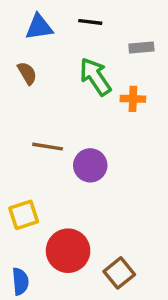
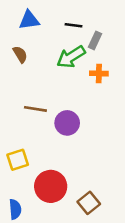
black line: (90, 22) -> (73, 25), moved
gray rectangle: (141, 48) -> (95, 40), moved, turned -60
green arrow: (95, 77) -> (71, 57), turned -88

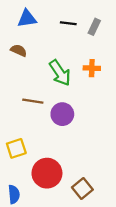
gray rectangle: (95, 40) -> (94, 27), moved
brown semicircle: (20, 54) -> (19, 50), turned -35
green arrow: (71, 57) -> (60, 73), moved, turned -92

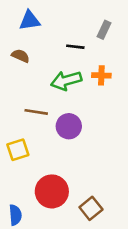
black line: (68, 23) -> (75, 47), moved
green arrow: (60, 73) -> (66, 81), turned 108
yellow square: (16, 148) -> (18, 150), moved

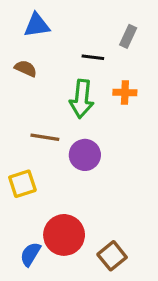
green arrow: (66, 81) -> (82, 99), turned -68
blue semicircle: (15, 215) -> (30, 254), moved, turned -144

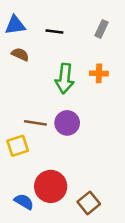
blue triangle: (37, 25) -> (15, 25), moved
black line: (93, 57) -> (54, 32), moved
brown line: (45, 137) -> (35, 123), moved
blue semicircle: (30, 254) -> (24, 202), turned 90

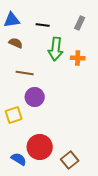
green arrow: (65, 78) -> (56, 49), moved
brown line: (35, 123) -> (25, 73), moved
purple circle: (67, 123) -> (35, 97), moved

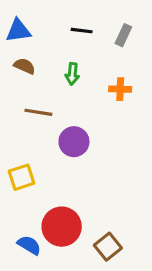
black line: (43, 25) -> (82, 31), moved
green arrow: (56, 49) -> (72, 74), moved, size x0.6
purple circle: (35, 97) -> (74, 142), moved

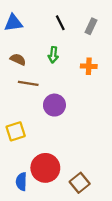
black line: (82, 31) -> (60, 23), turned 56
brown semicircle: (25, 66) -> (18, 59), moved
blue semicircle: (29, 245) -> (21, 182), turned -120

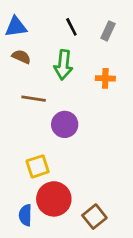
green arrow: (53, 55) -> (63, 65), size x1.5
brown semicircle: (18, 59) -> (21, 57), moved
yellow square: (16, 131) -> (38, 166), moved

